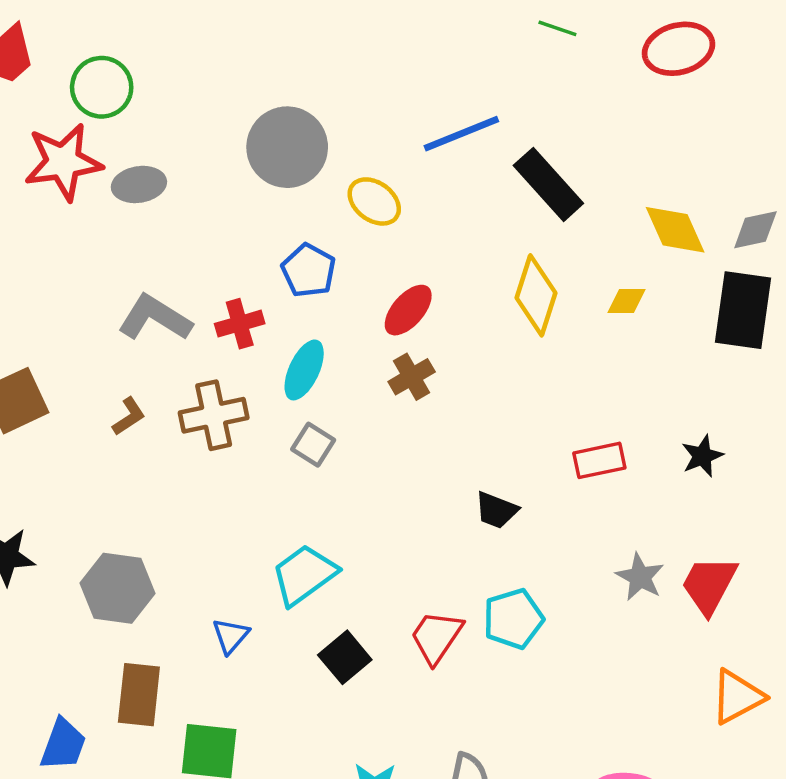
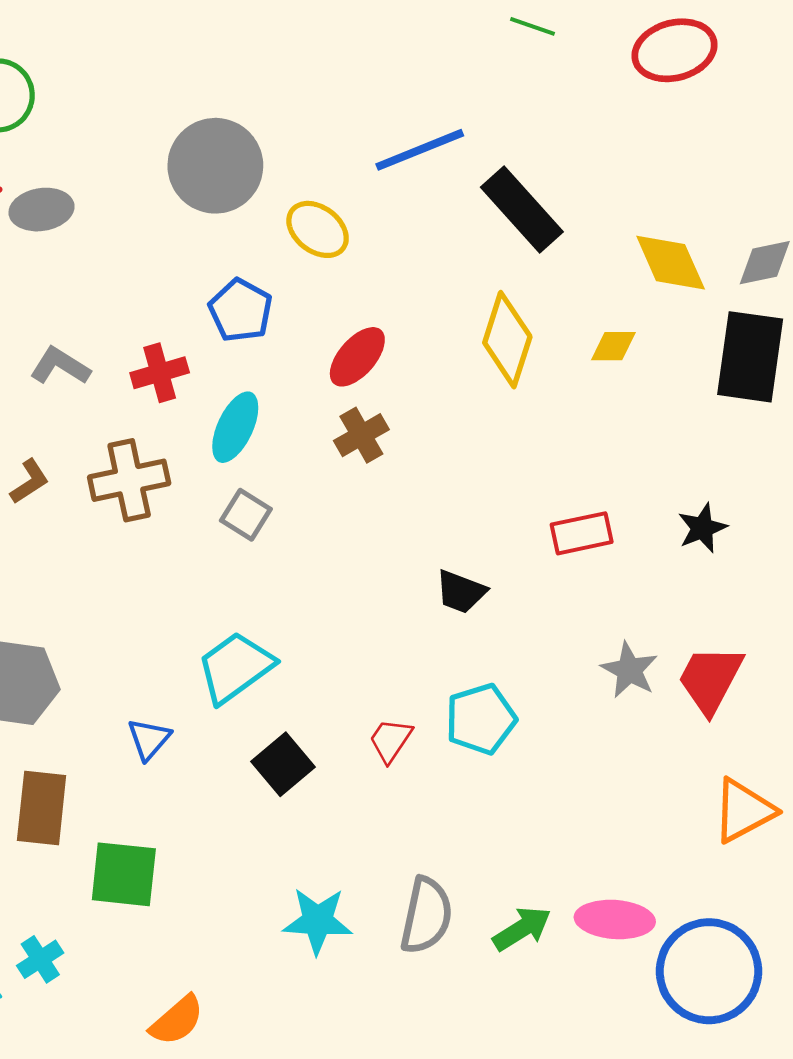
gray L-shape: (155, 318) -> (60, 366), size x0.7
red trapezoid: (436, 637) -> (391, 740), size x0.7

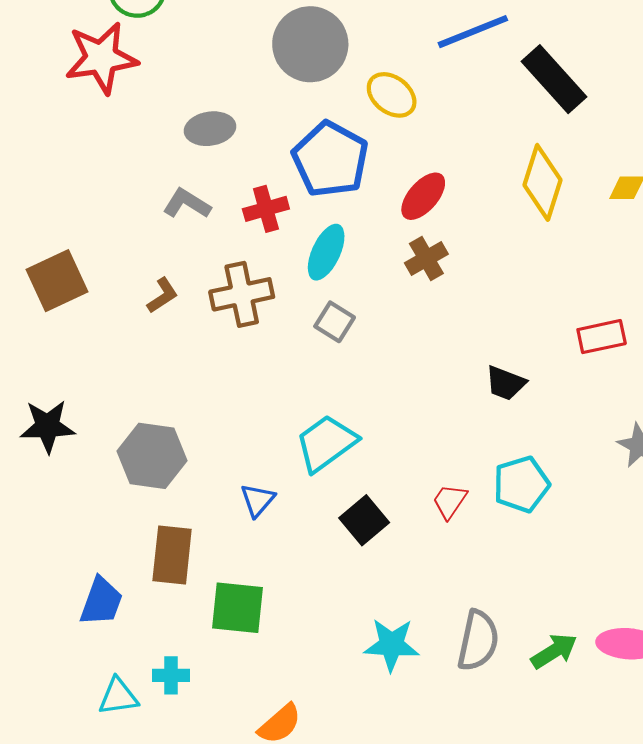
gray ellipse: (42, 210) -> (210, 129), moved
blue pentagon: (241, 310) -> (330, 159), size x1.5
cyan cross: (40, 959) -> (171, 675), turned 33

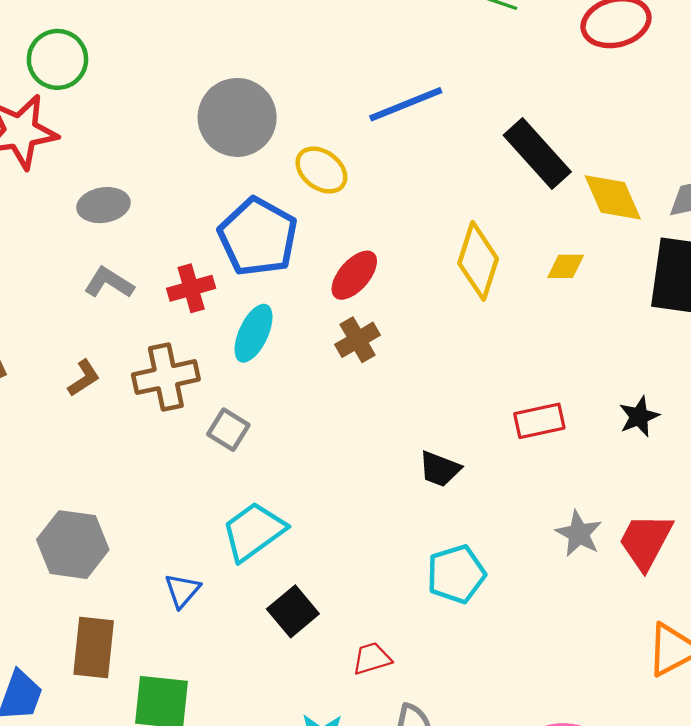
black rectangle: (554, 79) -> (537, 154), moved
gray ellipse: (210, 129) -> (103, 205), moved
gray square: (335, 322) -> (228, 430), moved
red trapezoid: (450, 501) -> (372, 658), moved, turned 39

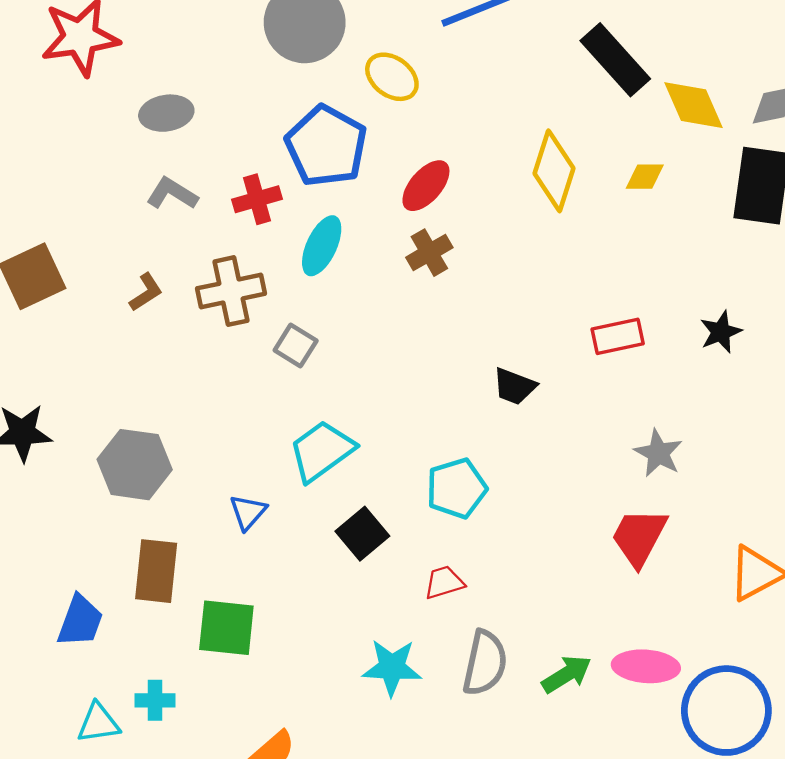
red trapezoid: (646, 541) -> (639, 537), moved
cyan pentagon: (456, 574) -> (457, 488), moved

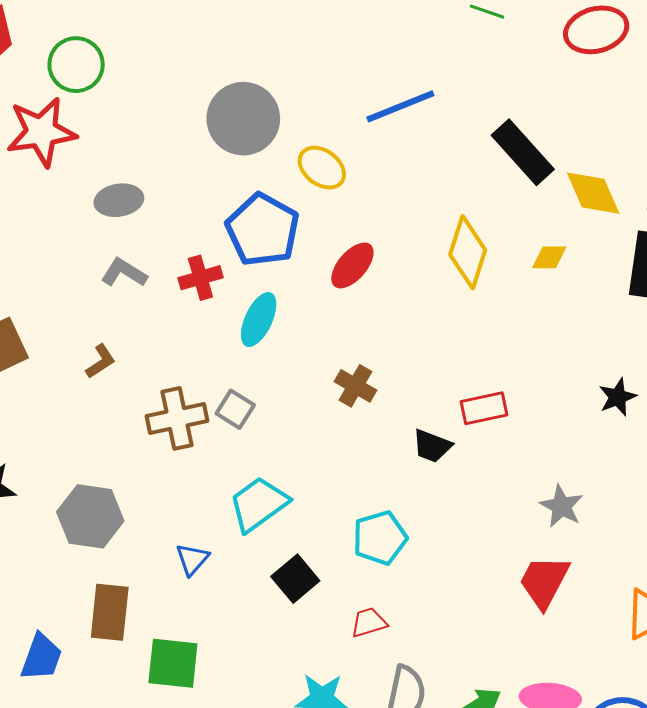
brown cross: (429, 253) -> (355, 386), moved, turned -30
brown cross: (231, 291) -> (177, 418), moved
red rectangle: (618, 336) -> (484, 408), moved

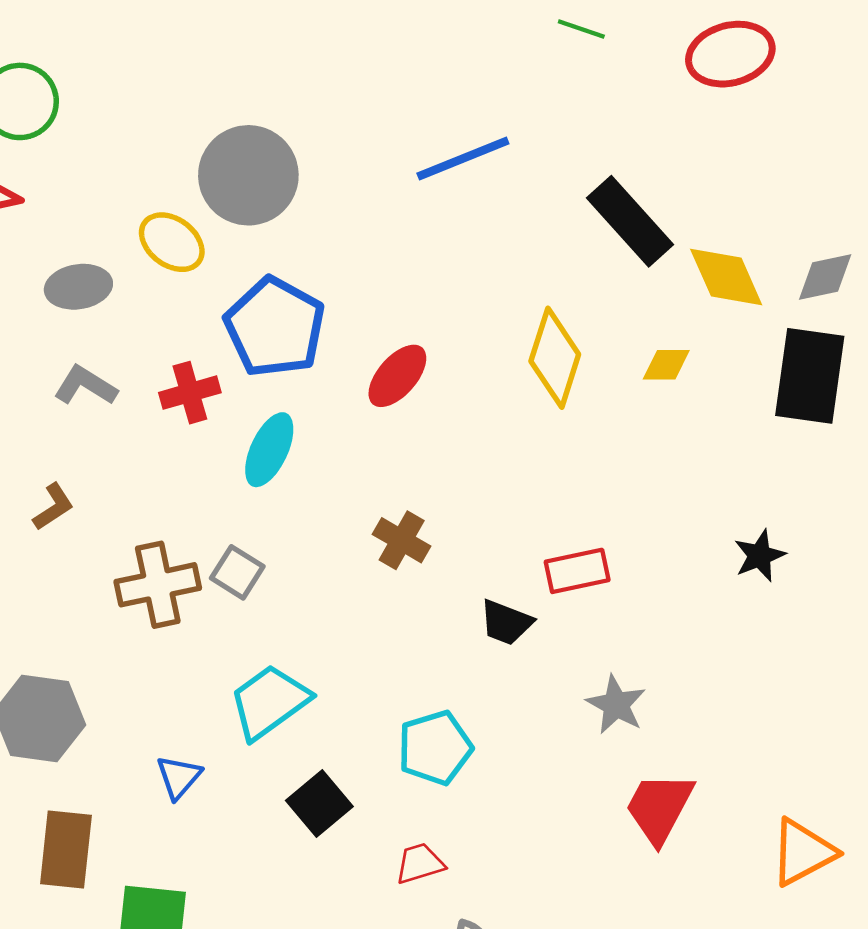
yellow ellipse: (322, 168) -> (172, 242), moved
gray star: (562, 506) -> (616, 705), moved

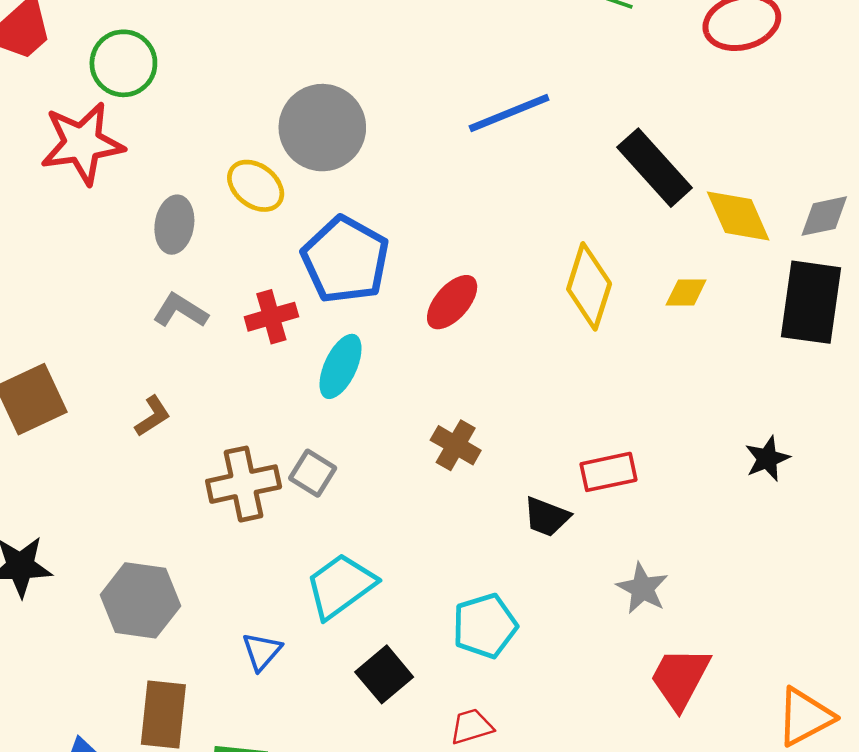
gray ellipse: (78, 287) -> (174, 225), turned -72

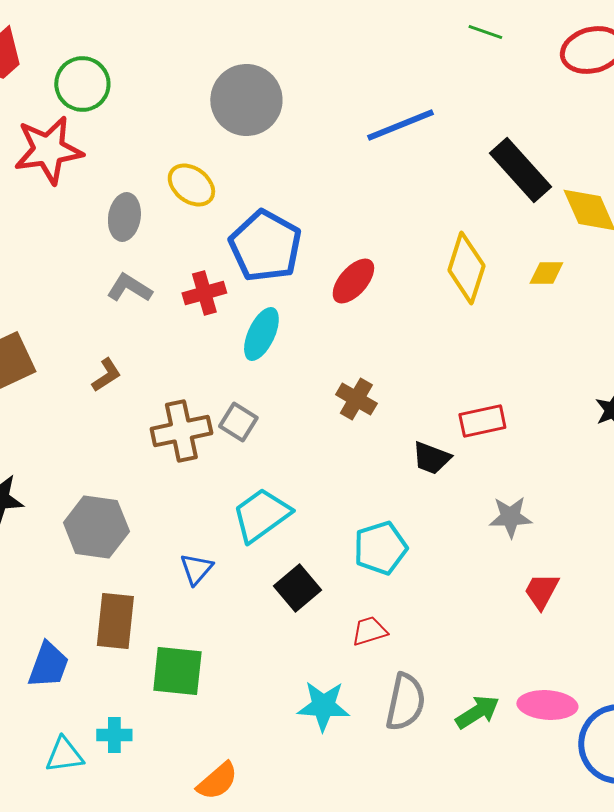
gray circle: (322, 128) -> (246, 100), moved
gray star: (642, 588) -> (510, 517), turned -30
red trapezoid: (680, 678) -> (541, 591), size x0.7

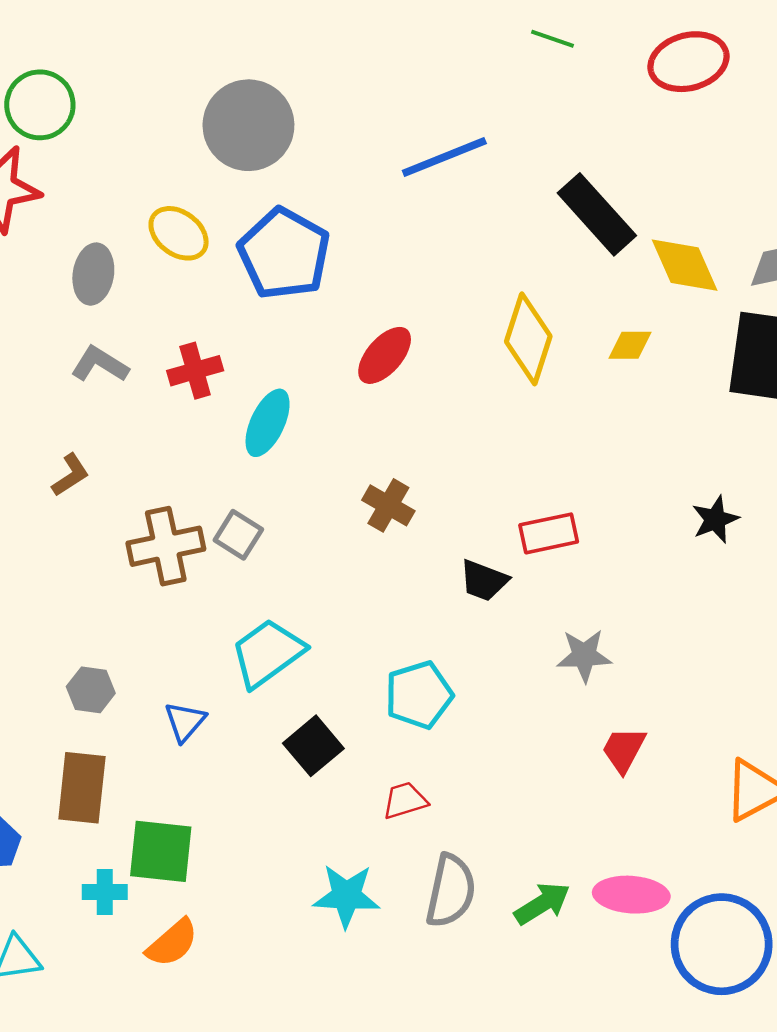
blue pentagon: (265, 246) -> (284, 254), moved
gray hexagon: (96, 527) -> (91, 690), moved, size x0.6
cyan cross: (114, 735) -> (105, 892), moved
orange semicircle: (217, 781) -> (172, 943), moved

